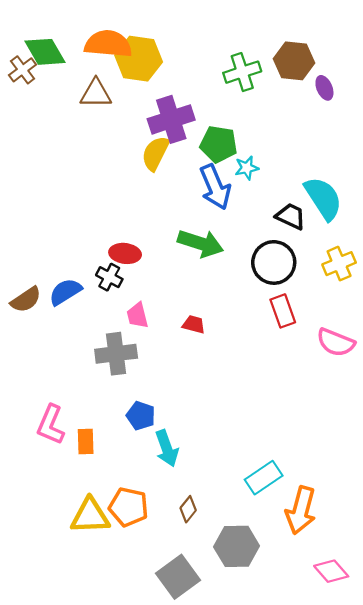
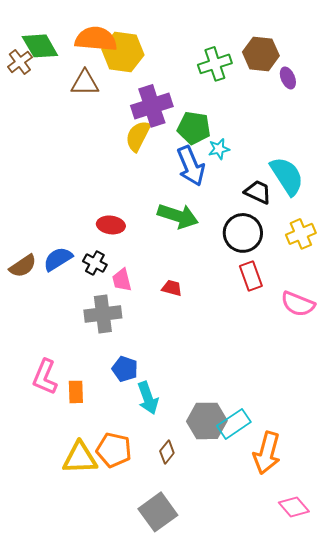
black cross: (109, 277) -> (95, 263), moved
gray hexagon: (237, 546) -> (207, 421), moved

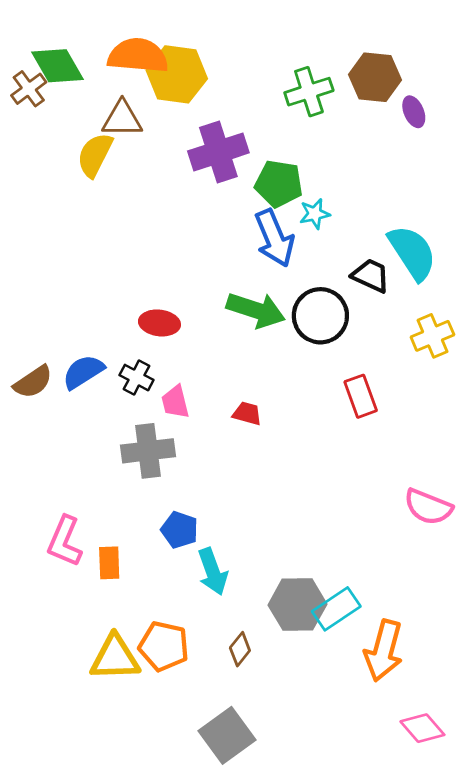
yellow semicircle: (138, 136) -> (95, 155), moved
black circle: (243, 233) -> (320, 316), moved
pink semicircle: (298, 304) -> (428, 507), moved

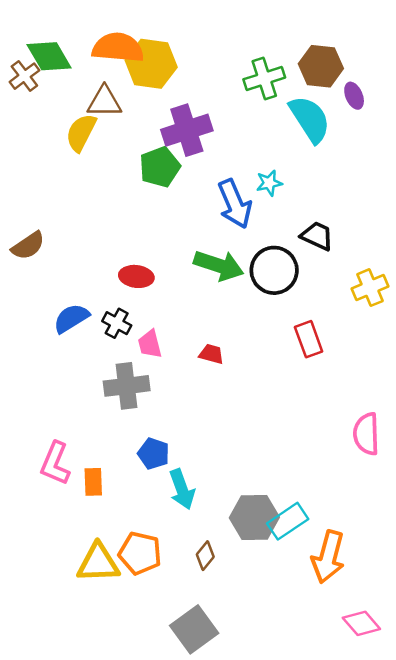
green pentagon: (279, 184) -> (160, 167), moved, turned -30
cyan semicircle: (412, 253) -> (310, 119), moved
brown semicircle: (33, 382) -> (28, 246), moved
pink semicircle: (428, 507) -> (366, 434), turned 66

